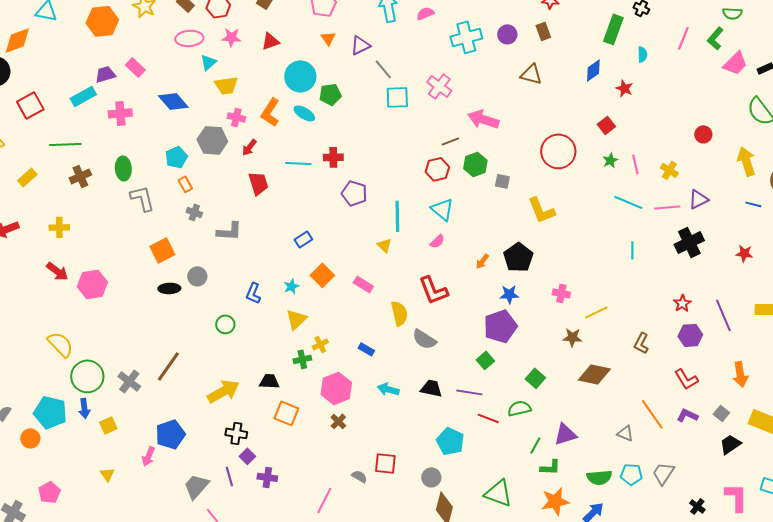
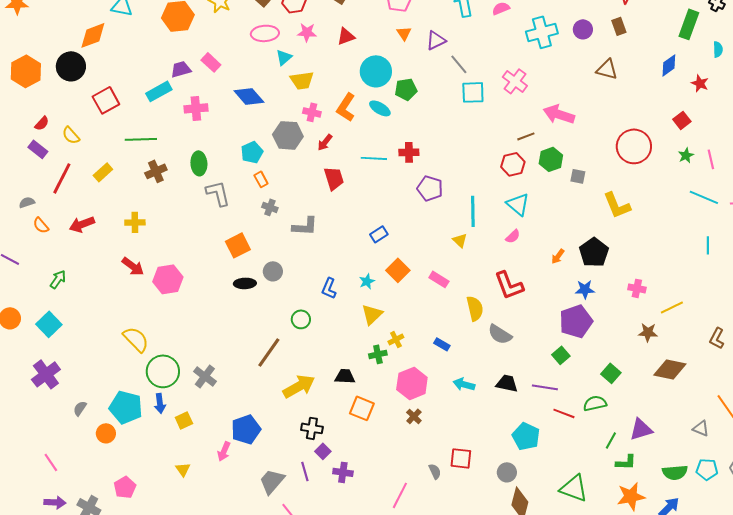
brown line: (168, 366) -> (269, 352), moved
gray semicircle: (359, 476) -> (435, 471), turned 35

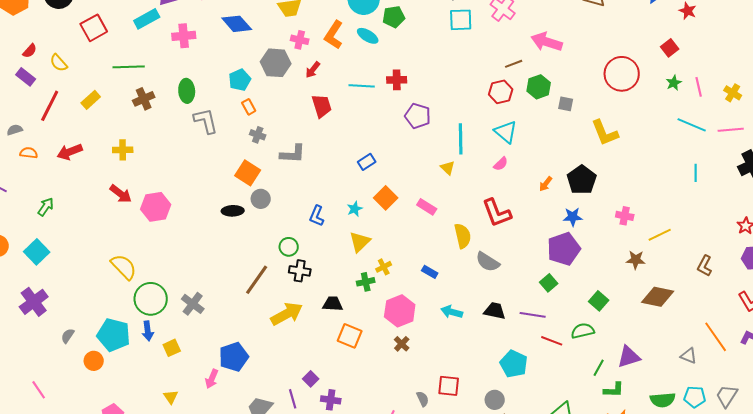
orange semicircle: (41, 225) -> (29, 153), turned 138
orange square: (238, 245) -> (248, 173), moved, turned -30
black cross: (312, 428) -> (300, 271), moved

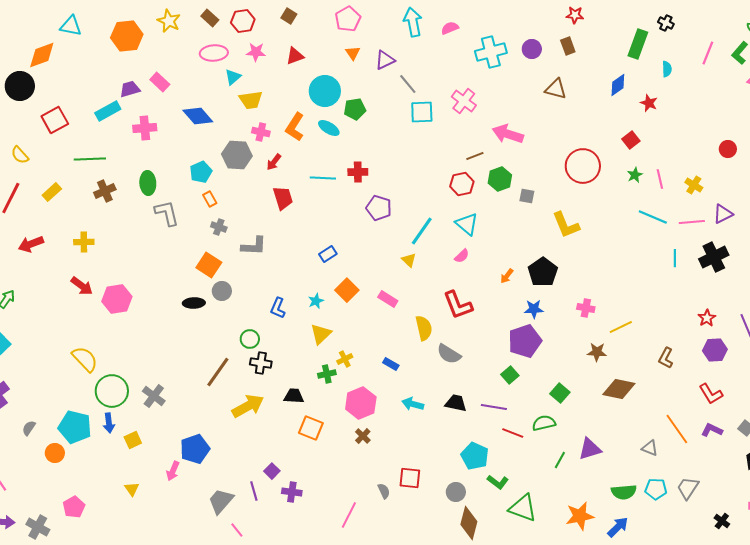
cyan line: (461, 139) -> (422, 231), turned 36
cyan line: (696, 173) -> (675, 258), moved
green L-shape: (614, 390) -> (498, 482), moved, turned 35

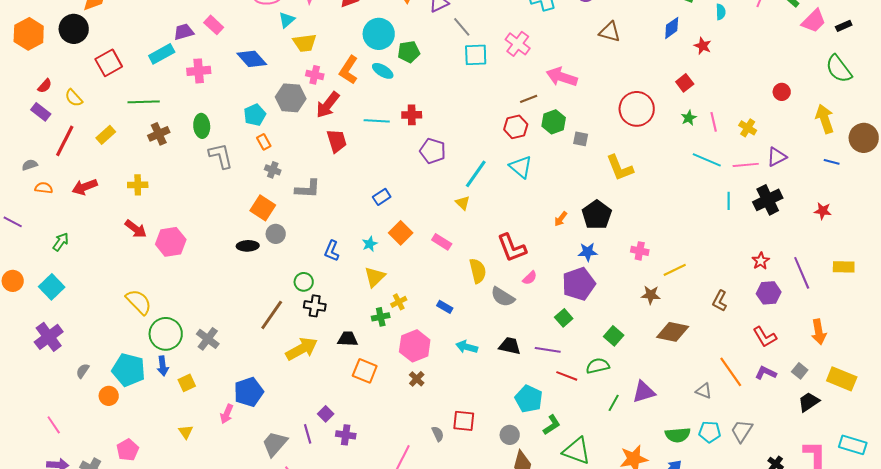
red arrow: (274, 162) -> (328, 105), size x1.6
pink semicircle: (462, 256) -> (530, 278), moved
green L-shape: (498, 482) -> (552, 425), turned -70

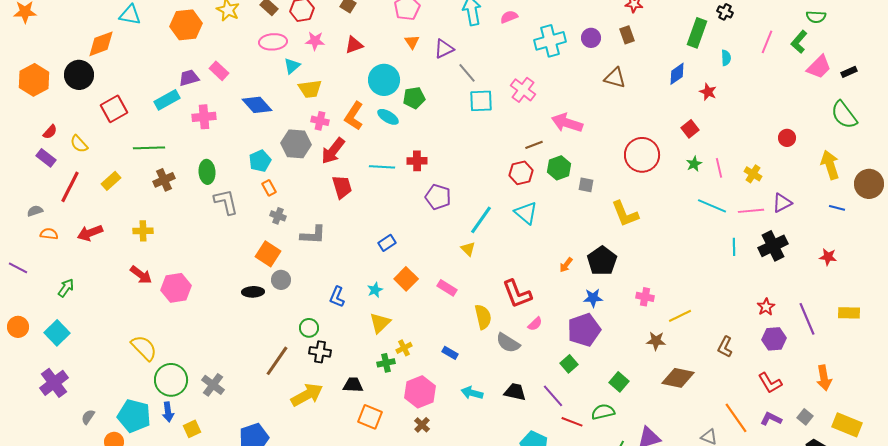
purple line: (548, 350) -> (553, 396), turned 40

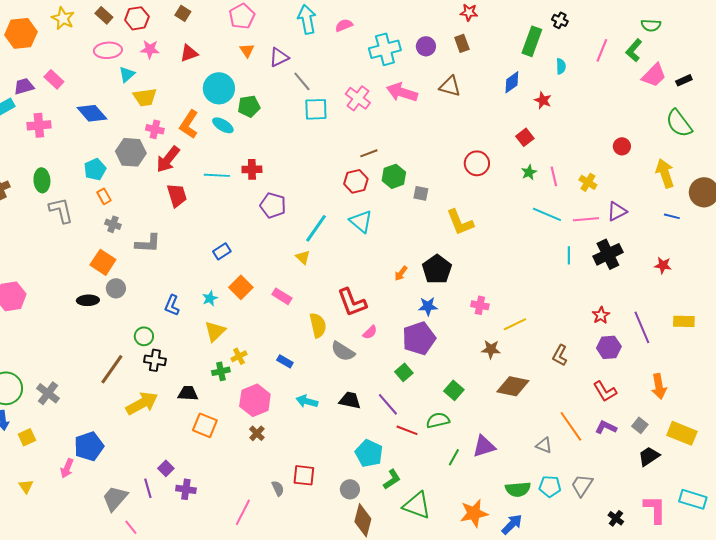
pink arrow: (567, 123) -> (402, 92), moved
red circle: (642, 155) -> (477, 163), size x0.7

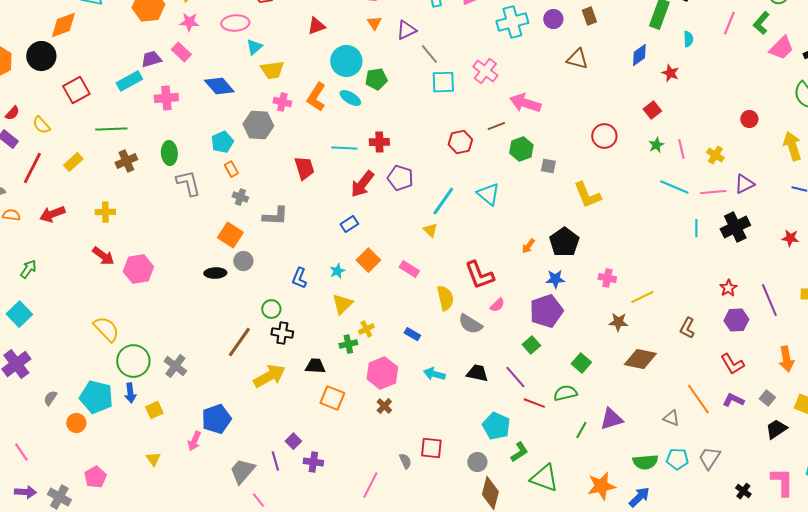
pink star: (150, 49) -> (189, 22), moved
pink arrow: (402, 92) -> (525, 103), moved
red arrow: (168, 159) -> (362, 184), moved
red hexagon: (356, 181) -> (460, 142), moved

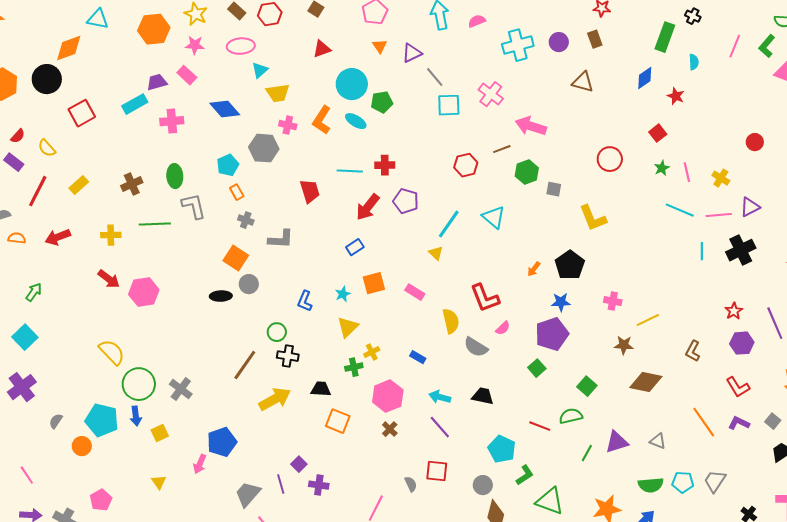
green line: (111, 129) -> (155, 224), moved
orange square: (368, 260) -> (374, 283), turned 30
purple line: (515, 377) -> (440, 427), moved
gray triangle: (671, 418) -> (658, 441), moved

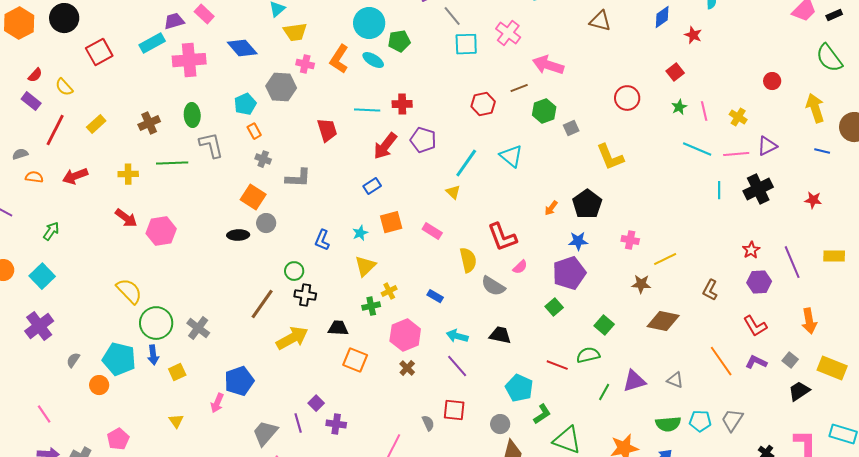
pink cross: (172, 121) -> (189, 60), size x1.4
gray square: (554, 189) -> (571, 128), turned -35

